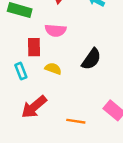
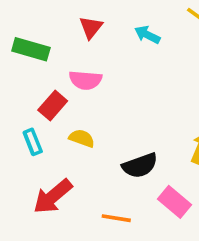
red rectangle: (34, 47) -> (53, 106), turned 42
black semicircle: (91, 59) -> (140, 166), moved, turned 35

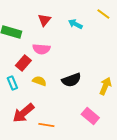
black semicircle: (140, 166) -> (71, 80), moved
orange line: (116, 218) -> (46, 125), moved

